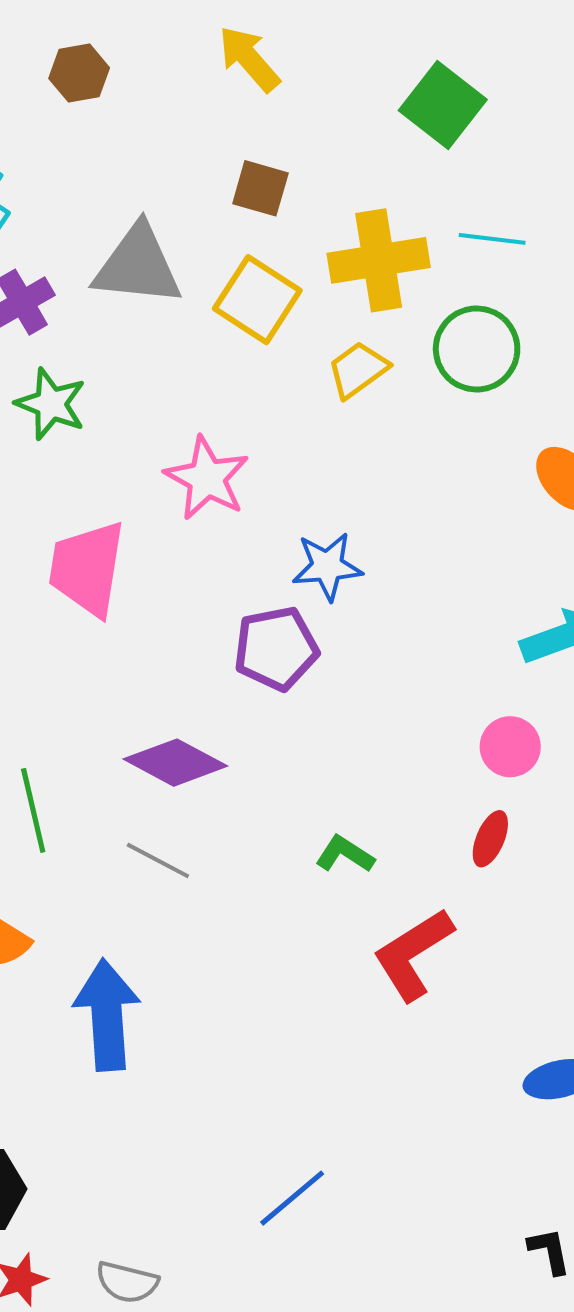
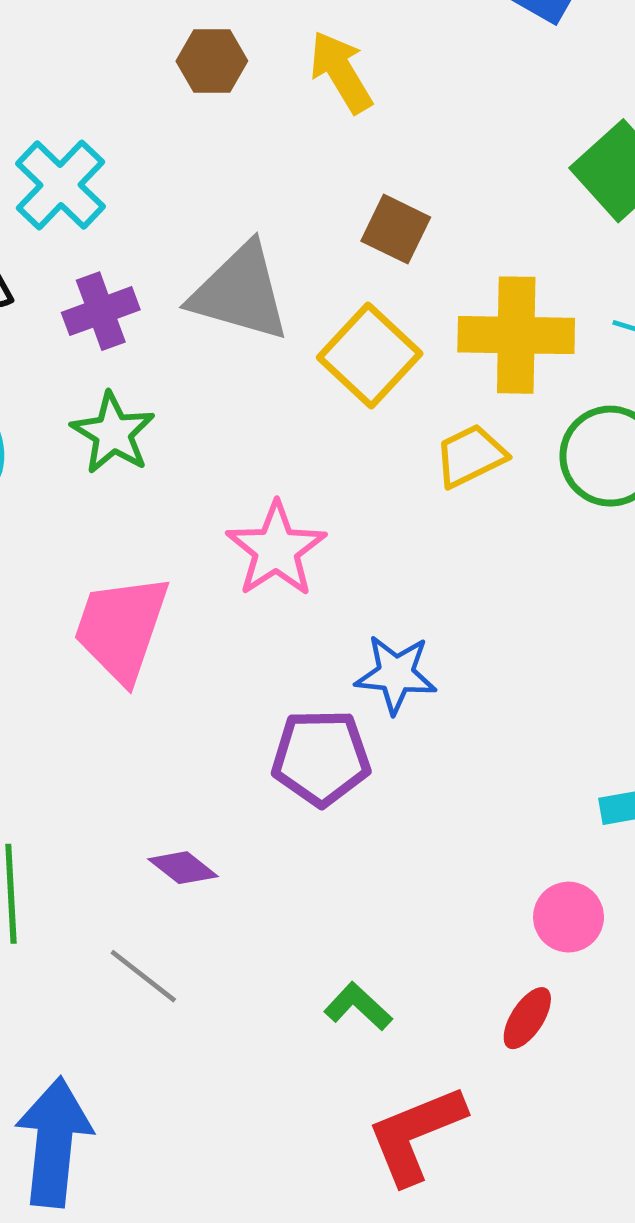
yellow arrow: (249, 59) -> (341, 72), moved
purple diamond: (175, 763) -> (183, 868), size x0.6

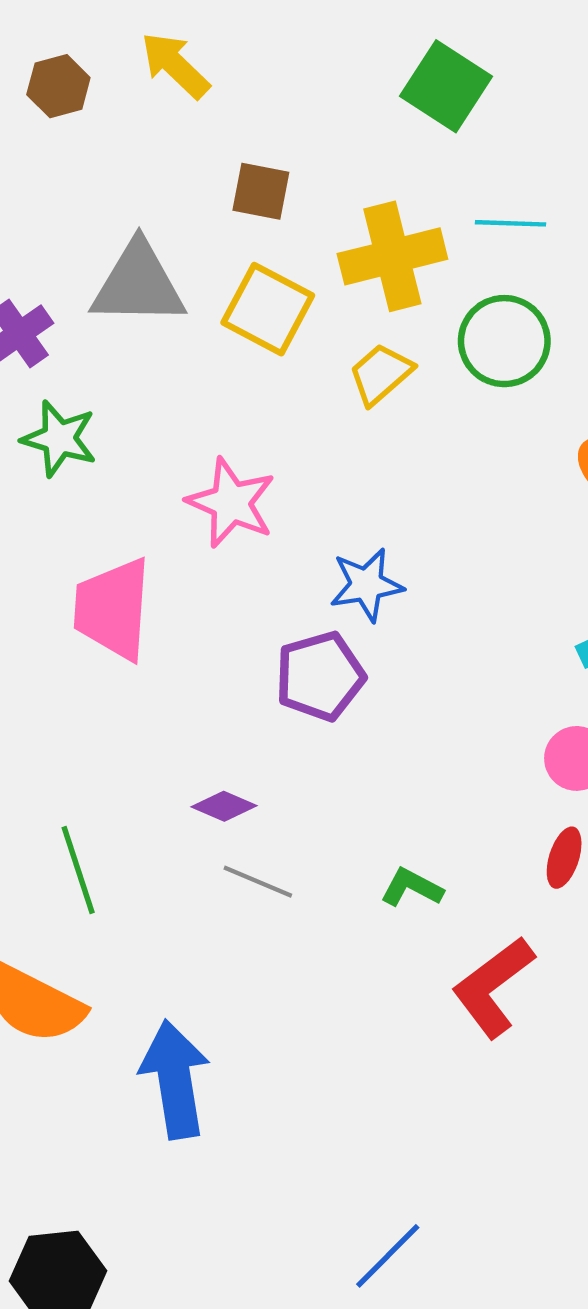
gray line: (143, 976) -> (258, 882), moved

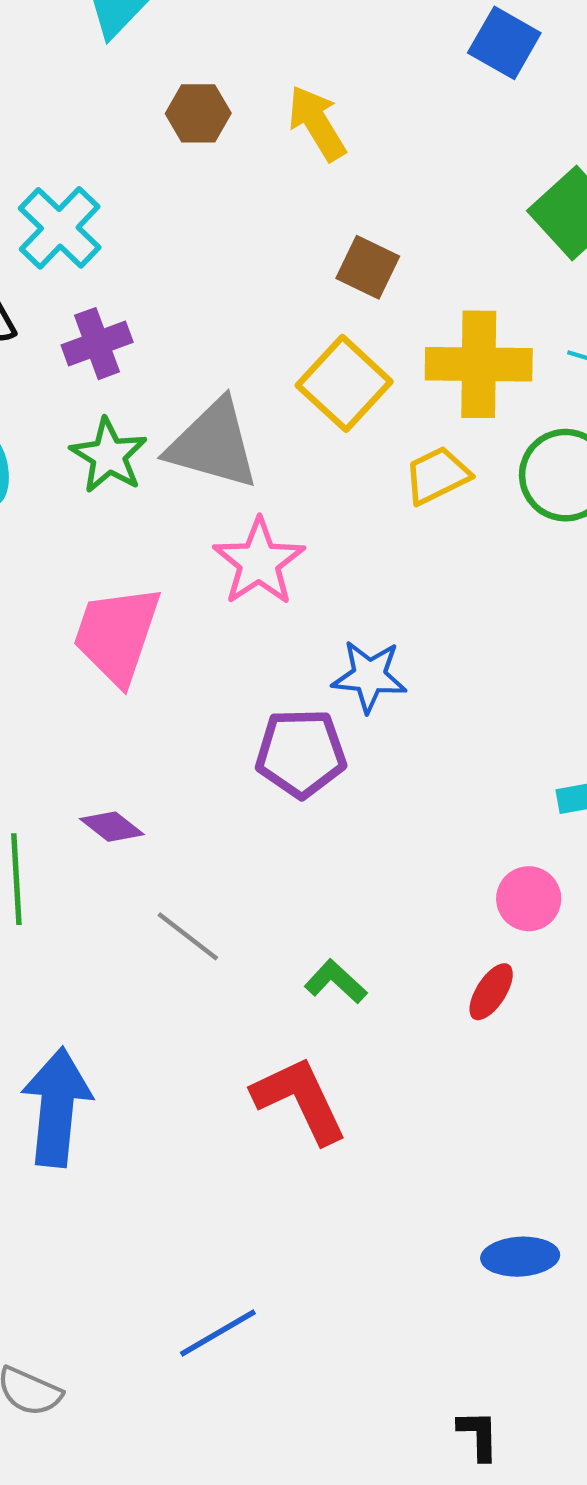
gray triangle: (138, 284) -> (213, 444), moved
purple diamond: (224, 806) -> (112, 827), moved
red L-shape: (493, 987) -> (300, 1100), moved, turned 87

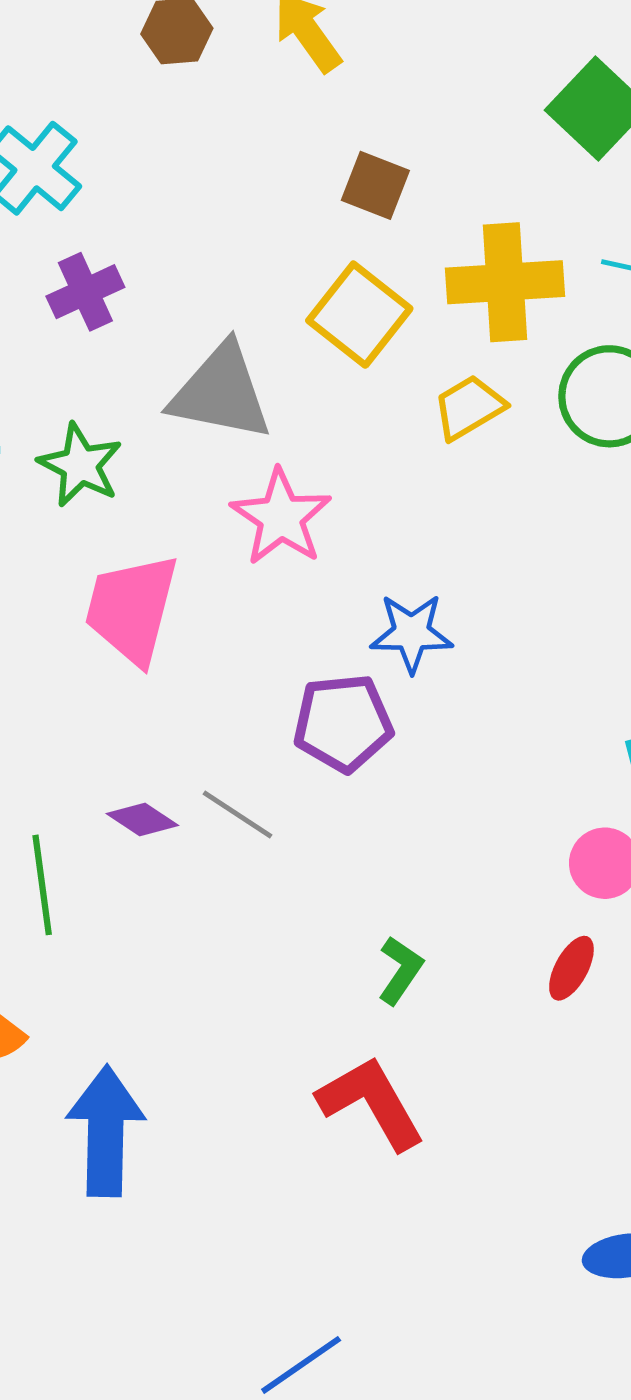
green star: (109, 456) -> (80, 465), moved
gray line: (188, 936) -> (237, 814), moved
green L-shape: (336, 982) -> (400, 970), turned 86

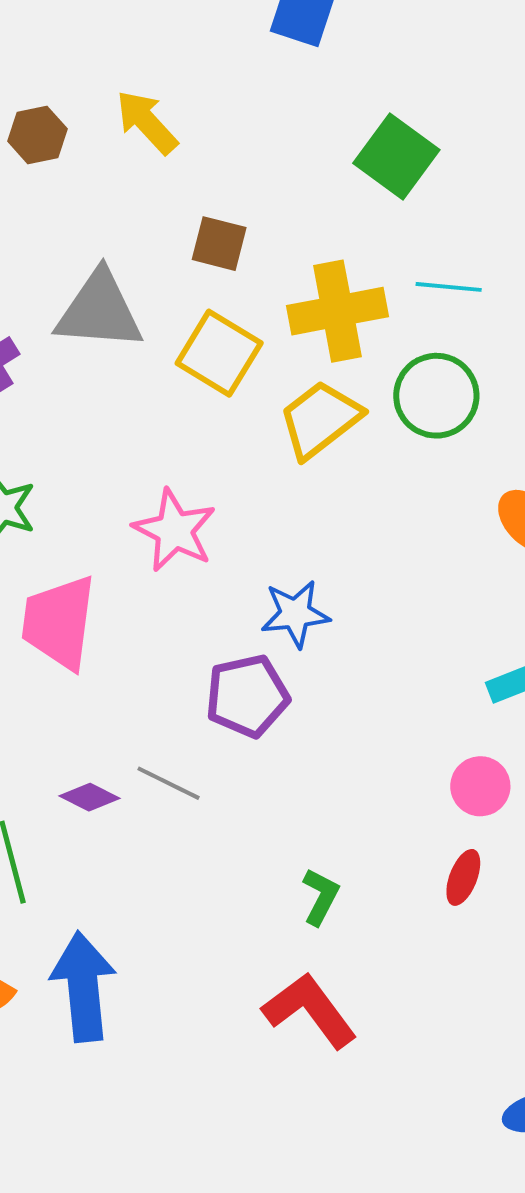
gray triangle: (221, 392) -> (99, 311), moved
yellow trapezoid: (469, 407) -> (320, 419), size x1.4
blue arrow: (106, 1131) -> (83, 987), moved

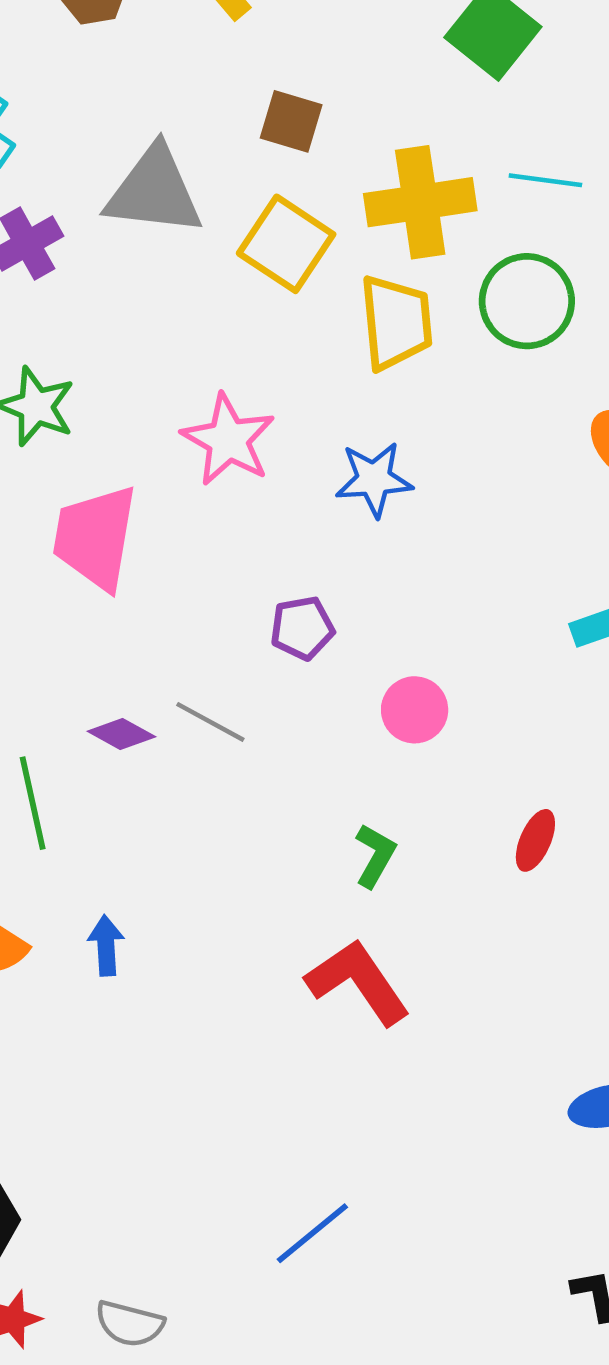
yellow trapezoid: (320, 419) -> (396, 322), turned 120
blue star: (295, 614) -> (374, 479), moved
purple pentagon: (247, 696) -> (302, 628), size x0.7
pink circle: (480, 786) -> (415, 710), moved
blue arrow: (83, 987) -> (106, 945), size x0.5

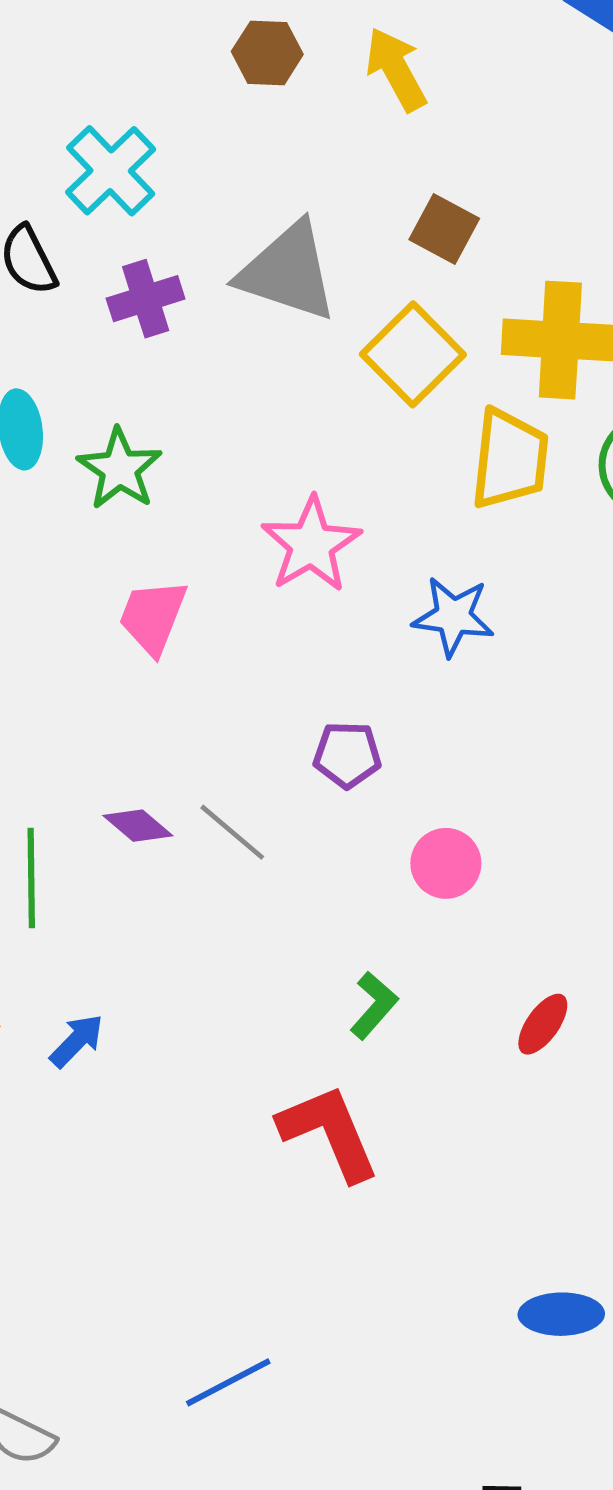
pink trapezoid: (95, 537) -> (153, 617), size x0.7
blue arrow: (106, 945) -> (77, 1041), turned 36

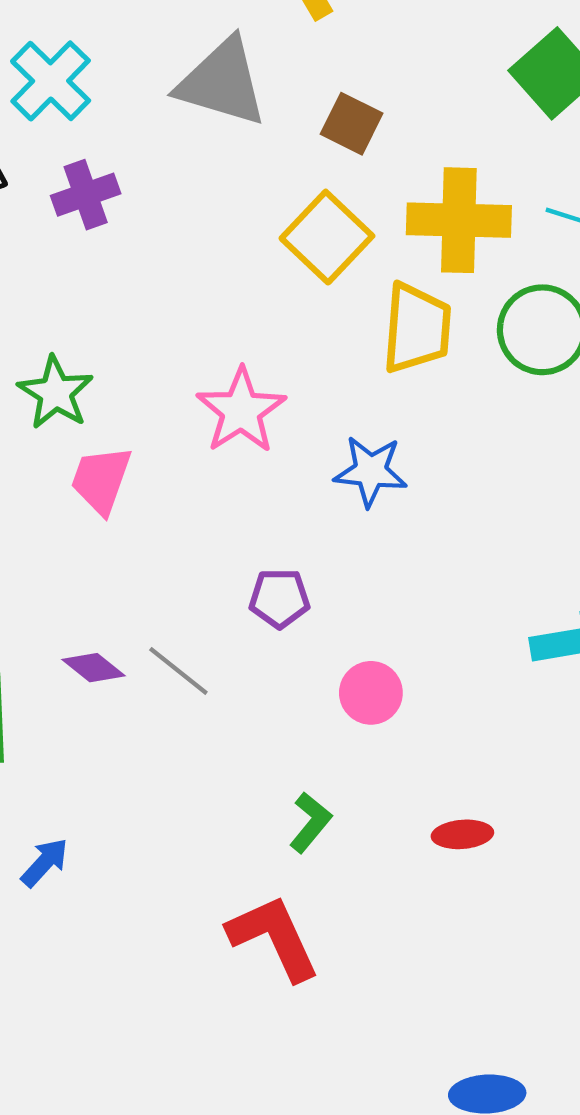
gray triangle: (288, 272) -> (222, 82), moved
green star: (120, 469) -> (56, 393), moved
red ellipse: (543, 1024) -> (462, 834), turned 52

